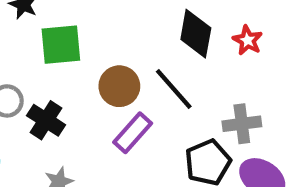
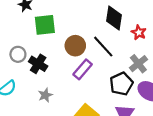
red star: (248, 40) -> (139, 32), moved
gray cross: (242, 124) -> (138, 64), turned -30

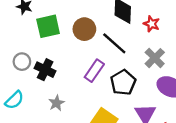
brown circle: (75, 46) -> (84, 29), moved
black pentagon: (121, 84) -> (123, 82), moved

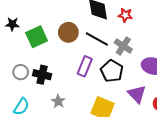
gray cross: (155, 58) -> (123, 46), moved

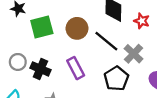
purple rectangle: (85, 66) -> (76, 68), moved, turned -60

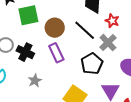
red star: (142, 21) -> (112, 21), moved
brown circle: (77, 28) -> (55, 28), moved

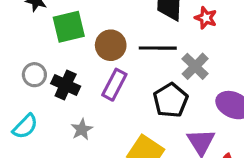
red star: (112, 21) -> (206, 18), moved
black line: (85, 30) -> (158, 48), turned -40
purple rectangle: (56, 53) -> (114, 85), turned 54

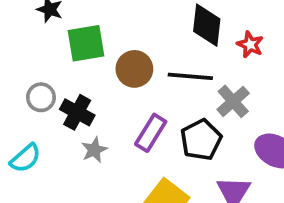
purple rectangle: (114, 85) -> (151, 133), moved
gray star: (82, 129) -> (94, 150), moved

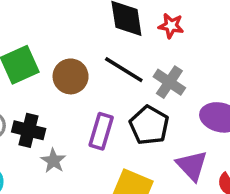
black line: (190, 76) -> (124, 70), turned 42

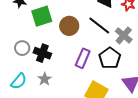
gray star: (53, 161) -> (45, 79), moved

